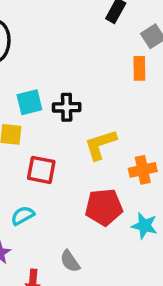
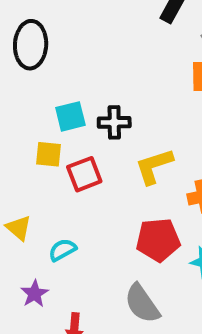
red square: (41, 170) -> (84, 174), moved, turned -32
gray semicircle: (70, 261) -> (142, 304), moved, size x1.5

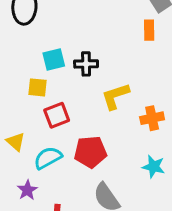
red square: (84, 174) -> (57, 115), moved
red pentagon: (158, 240) -> (90, 152), moved
cyan semicircle: (62, 250) -> (48, 158), size x1.4

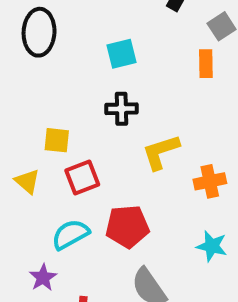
cyan square: (54, 59) -> (121, 54), moved
yellow triangle: (16, 142) -> (27, 181), moved

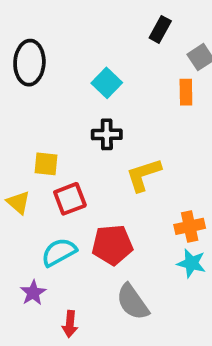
cyan square: (121, 54) -> (107, 83), turned -32
orange cross: (210, 181) -> (190, 226), moved

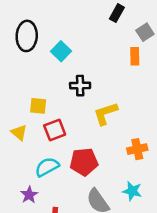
cyan square: (107, 83) -> (61, 51), moved
cyan star: (191, 263) -> (132, 191), moved

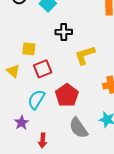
red pentagon: (84, 162) -> (67, 95), turned -30
cyan semicircle: (47, 167) -> (36, 99), turned -30

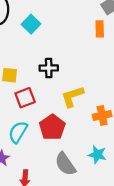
black cross: (64, 32) -> (49, 68), moved
yellow L-shape: (85, 55) -> (72, 96), moved

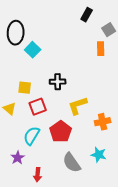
cyan square: (31, 24) -> (33, 50), moved

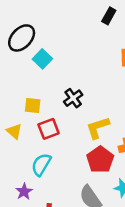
black ellipse: (16, 33) -> (22, 38), turned 40
black cross: (58, 82) -> (73, 98), turned -35
red pentagon: (61, 132) -> (100, 160), moved

